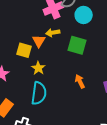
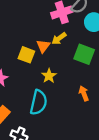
yellow arrow: (53, 33) -> (59, 38), turned -32
yellow star: (38, 68) -> (49, 76), moved

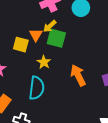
green square: (84, 54) -> (56, 38), moved
orange arrow: (84, 93) -> (78, 75), size x1.5

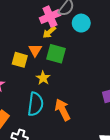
yellow arrow: (50, 26) -> (49, 32), moved
orange arrow: (78, 75) -> (63, 110), moved

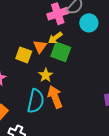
yellow arrow: (49, 32) -> (55, 38), moved
orange arrow: (63, 110) -> (55, 97), moved

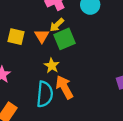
green square: (61, 52) -> (64, 39), turned -36
yellow square: (24, 55) -> (16, 37), moved

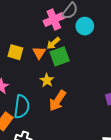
orange arrow: (64, 87) -> (58, 101), turned -120
cyan semicircle: (45, 94) -> (22, 107), moved

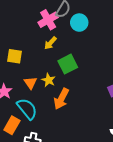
orange triangle: (39, 53) -> (30, 83), moved
green square: (60, 56) -> (68, 64), moved
cyan semicircle: (22, 107) -> (27, 109), turned -40

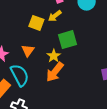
yellow square: (14, 56) -> (36, 23), moved
yellow star: (49, 80) -> (54, 56), moved

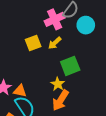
yellow square: (36, 23) -> (33, 43), moved, turned -35
orange triangle: (28, 51) -> (20, 91), moved, turned -48

